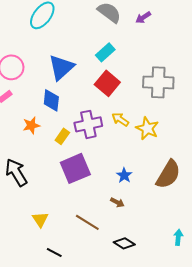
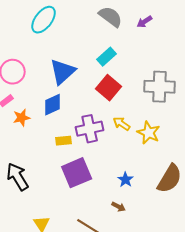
blue diamond: (51, 100) -> (53, 105), turned 60
orange star: (31, 125) -> (22, 118), moved
yellow rectangle: (62, 136) -> (64, 141), turned 49

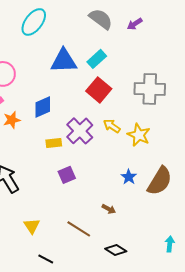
blue triangle: (63, 72) -> (64, 61), moved, turned 40
purple cross: (90, 129) -> (80, 131), turned -32
purple square: (77, 173) -> (67, 175), size x0.6
blue star: (126, 180) -> (129, 177), moved

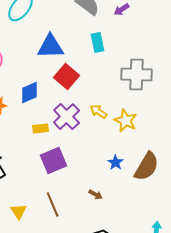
cyan rectangle: (97, 59) -> (98, 43), moved, turned -60
red square: (99, 90) -> (67, 77), moved
purple square: (67, 175) -> (54, 161), size x1.5
brown line: (79, 229) -> (53, 205), moved, turned 35

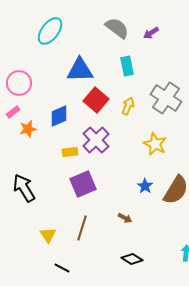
gray cross: (137, 75) -> (166, 98), turned 32
yellow arrow: (99, 112) -> (128, 106), moved, turned 78
brown line: (53, 205) -> (82, 228), turned 40

